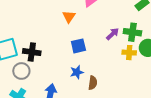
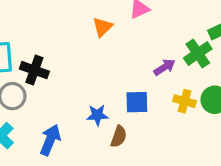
green cross: (132, 32) -> (198, 53), moved, turned 36
blue square: (78, 46) -> (137, 102), moved

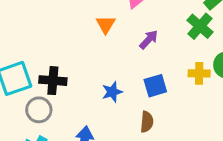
purple arrow: (165, 67) -> (149, 40), moved
blue star: (97, 115) -> (112, 92), moved

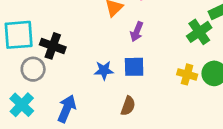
purple arrow: (149, 40) -> (137, 32), moved, turned 144
blue square: (155, 86) -> (134, 67), moved

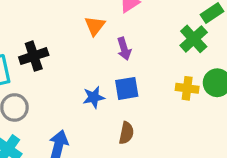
purple arrow: (137, 32) -> (124, 49), turned -30
black cross: (53, 46) -> (34, 56), moved, turned -30

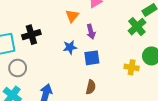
yellow cross: (187, 88) -> (132, 67), moved
blue star: (94, 97) -> (70, 47), moved

